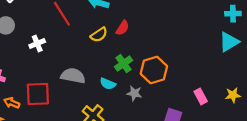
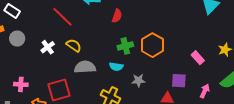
yellow semicircle: (99, 35) -> (74, 45), moved, turned -98
green cross: (124, 64) -> (125, 46), turned 35
gray star: (134, 93) -> (138, 80), moved

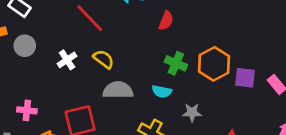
green cross: (125, 46) -> (176, 63), turned 35
purple square: (179, 81) -> (245, 78), moved

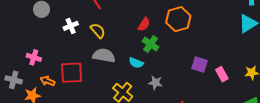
red semicircle: (166, 21) -> (144, 24), moved
orange hexagon: (214, 64) -> (178, 19), moved

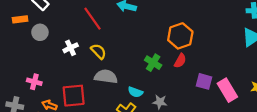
red semicircle: (144, 24) -> (180, 61), moved
cyan semicircle: (136, 63) -> (135, 92), moved
pink rectangle: (222, 74) -> (227, 90), size x1.5

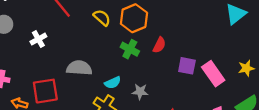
orange hexagon: (180, 36) -> (134, 18), moved
yellow semicircle: (98, 51) -> (102, 18), moved
cyan semicircle: (135, 92) -> (113, 83), turned -40

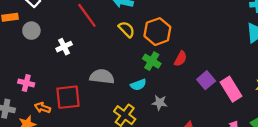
purple square: (187, 66) -> (206, 80), turned 36
cyan semicircle: (113, 83) -> (138, 85), moved

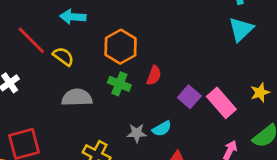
yellow semicircle: (127, 29) -> (63, 56), moved
gray semicircle: (102, 77) -> (77, 98), moved
cyan semicircle: (138, 85) -> (162, 129), moved

